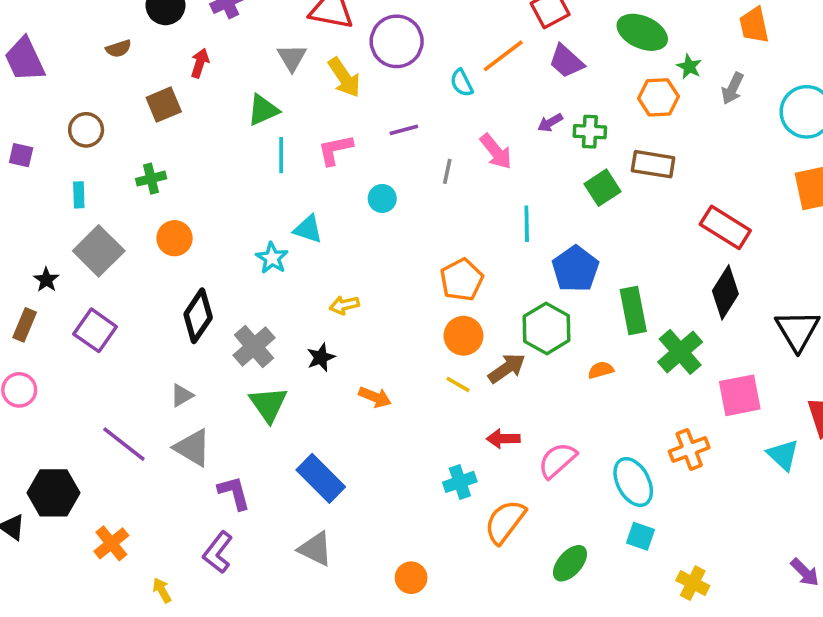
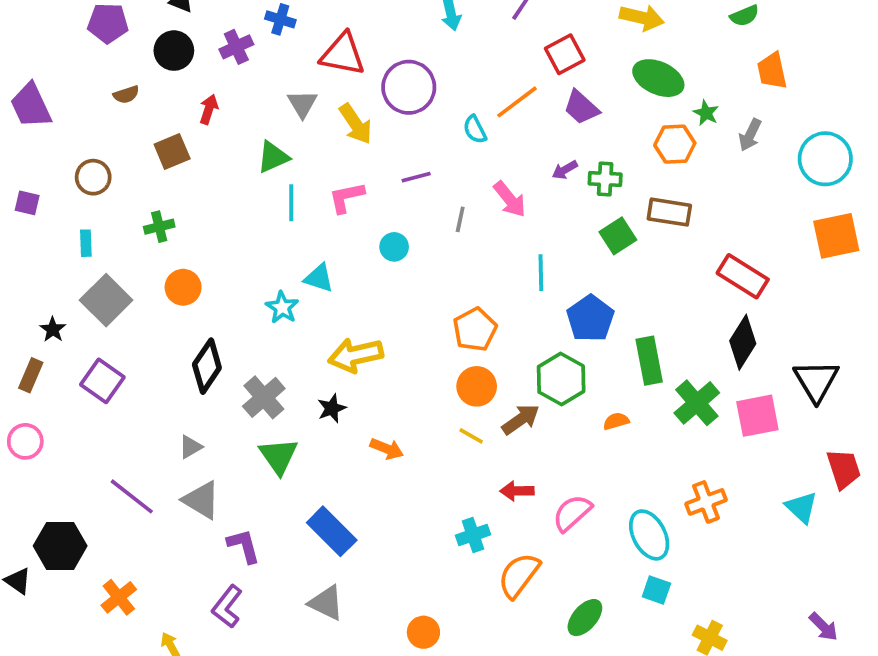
yellow arrow: (344, 305) -> (356, 355), size x1.8
pink square: (740, 395) -> (757, 416), moved

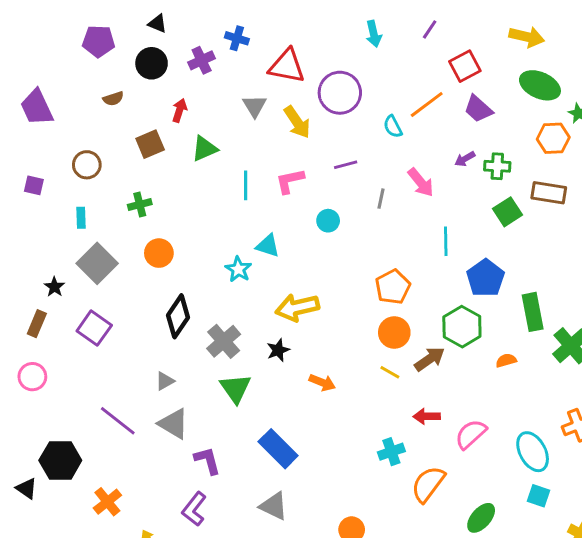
green triangle: (273, 157) -> (204, 149), moved

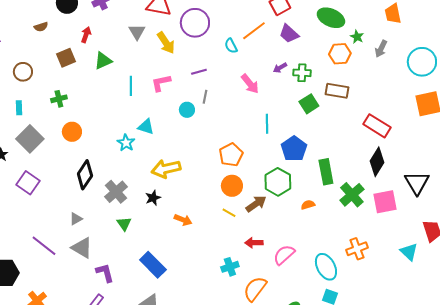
gray line: (381, 199) -> (205, 97), moved
green triangle: (235, 388) -> (124, 224), size x0.7

